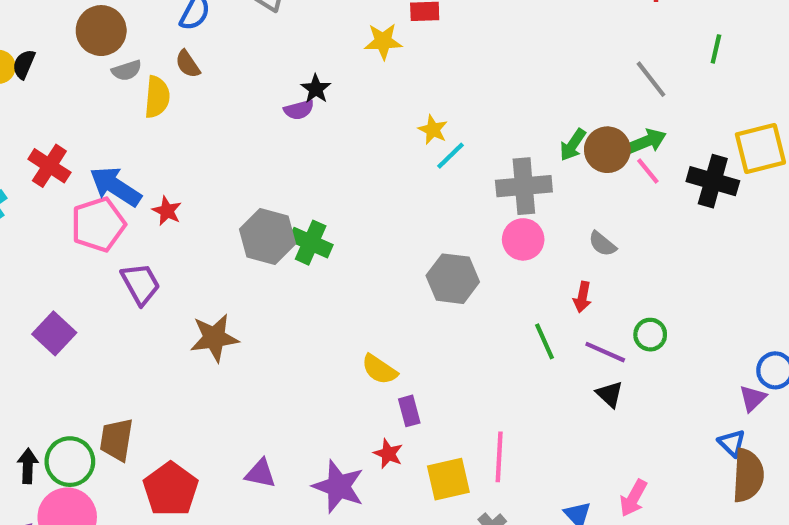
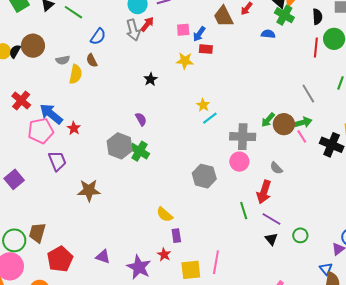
brown circle: (101, 31) -> (33, 46), moved
purple semicircle: (299, 110) -> (141, 119), moved, turned -112
red arrow: (582, 297) -> (264, 192), size x1.6
green circle: (650, 335) -> (300, 235), moved

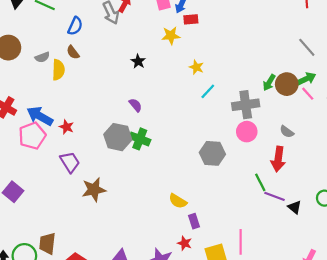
yellow star: (203, 105) -> (196, 67), moved
purple trapezoid: (57, 161) -> (70, 162), moved
purple line: (272, 219) -> (274, 196), moved

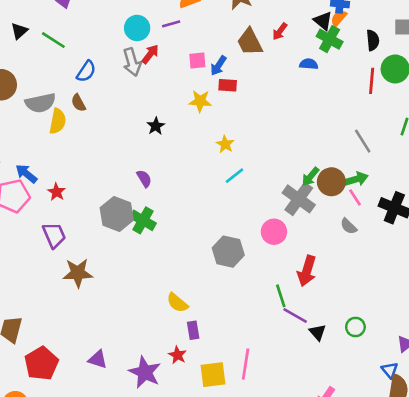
gray semicircle: (42, 57) -> (40, 103), size x1.6
gray cross: (246, 105) -> (299, 199), moved, turned 35
blue arrow: (40, 116) -> (26, 174), size x0.7
gray semicircle: (287, 132) -> (349, 226), moved

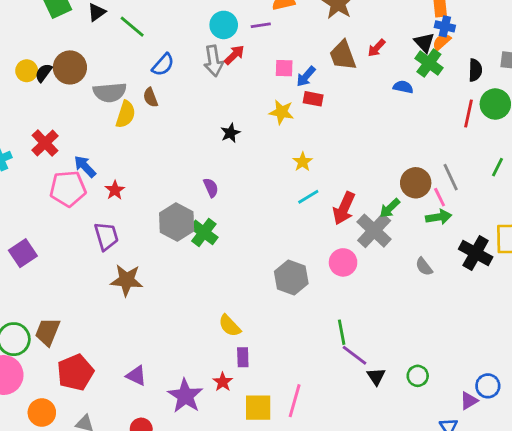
brown circle: (331, 182) -> (416, 183), moved
pink line: (355, 197) -> (440, 197), moved
red arrow: (307, 271) -> (344, 208), moved

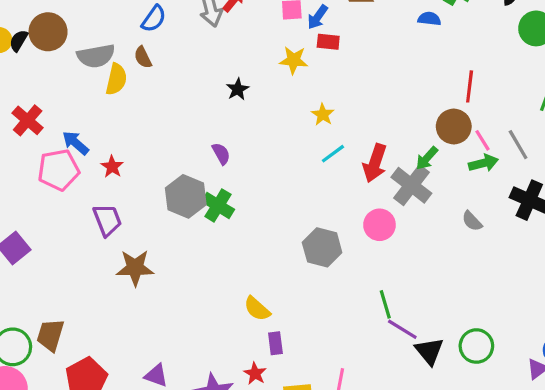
red line: (468, 114) -> (470, 86), moved
gray line: (451, 177) -> (518, 145), moved
black triangle: (376, 376) -> (429, 351), size x1.4
green circle: (418, 376) -> (476, 346), size x1.4

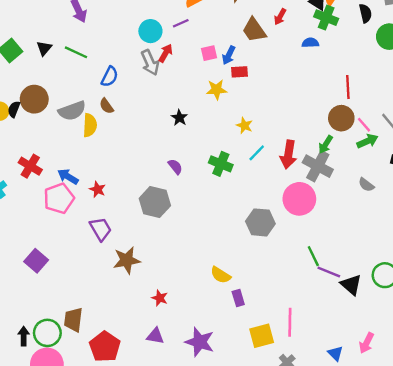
green cross: (218, 205) -> (221, 164), moved
pink circle: (379, 225) -> (299, 199), size x1.4
red star: (255, 374) -> (160, 298), moved

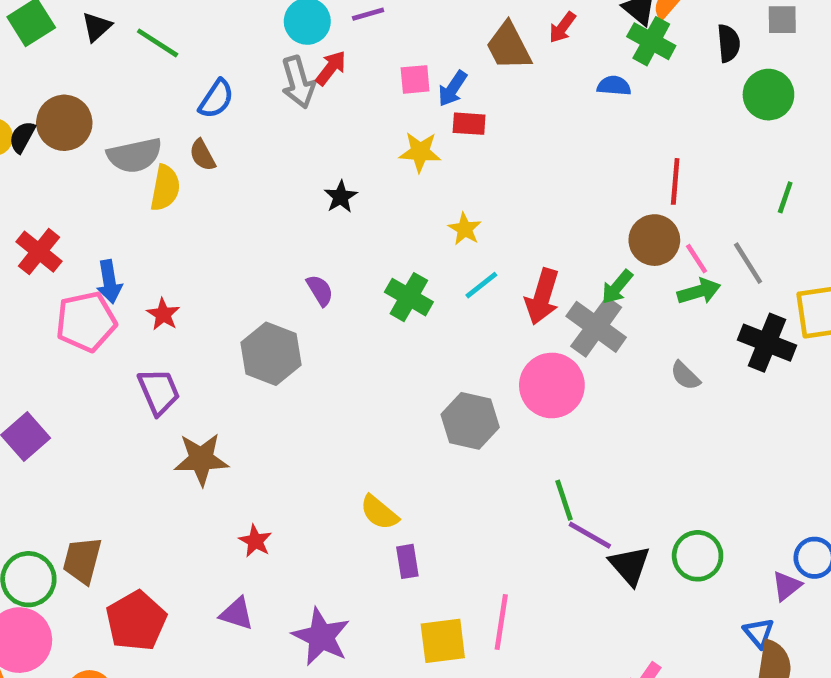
blue arrow: (68, 177) -> (109, 282), turned -138

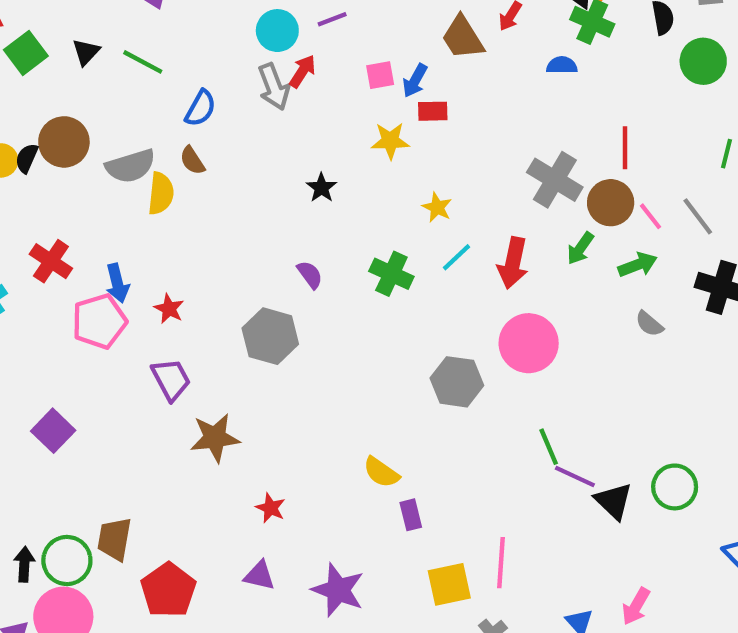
green arrow: (699, 291) -> (638, 265), moved
gray cross: (596, 327) -> (555, 180), moved

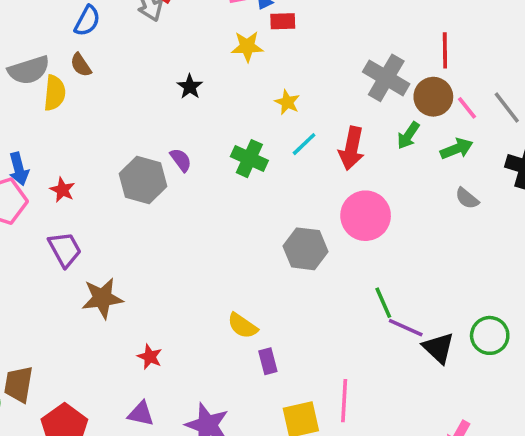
gray hexagon: (270, 336) -> (143, 180), moved

